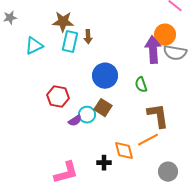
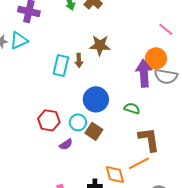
brown star: (63, 22) -> (100, 45), moved
cyan triangle: (34, 46) -> (19, 40), moved
green semicircle: (141, 85) -> (132, 108), turned 126
cyan circle: (87, 115) -> (78, 122), moved

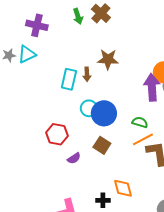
cyan circle: (78, 122) -> (89, 108), moved
orange line: (139, 163) -> (143, 139), moved

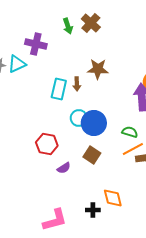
purple cross: (37, 25) -> (36, 44), moved

